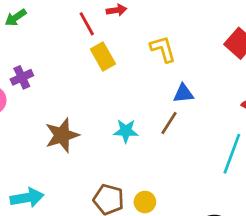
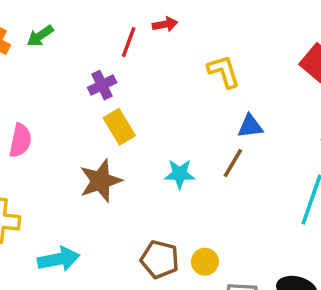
red line: (87, 24) -> (129, 42), turned 50
yellow rectangle: (103, 57) -> (119, 127), moved
purple cross: (22, 77) -> (102, 85), moved

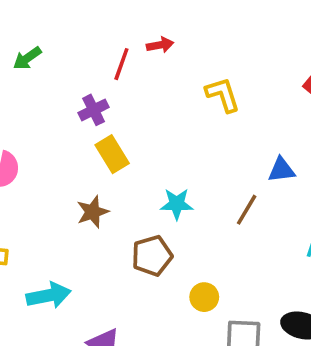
blue triangle: (250, 126) -> (281, 170), moved
brown line: (233, 163) -> (247, 210), moved
brown star: (100, 181) -> (93, 212), size x0.7
brown pentagon: (160, 259) -> (152, 256), moved, turned -30

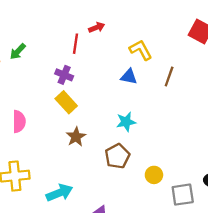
purple cross: (94, 110) -> (64, 75), turned -30
yellow rectangle: (112, 154) -> (66, 102), moved
blue triangle: (281, 170) -> (129, 77), moved, turned 30
brown line: (247, 210) -> (169, 77), moved

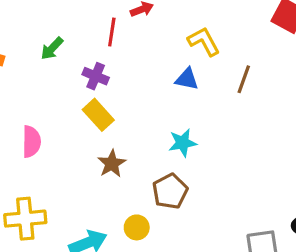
green arrow: (18, 52) -> (52, 48), moved
yellow circle: (154, 175) -> (137, 227), moved

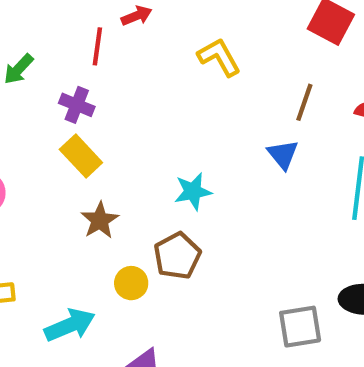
blue triangle: (187, 79) -> (283, 154), moved, turned 40
brown line: (244, 79) -> (304, 102), moved
yellow circle: (137, 227) -> (131, 283), moved

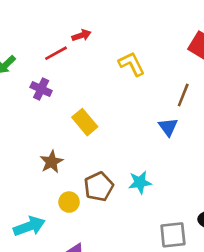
red line: (97, 46) -> (56, 53), turned 50
yellow rectangle: (81, 156) -> (85, 122), moved
cyan star: (193, 191) -> (140, 182), moved

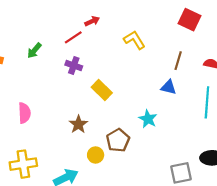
purple cross: (41, 89) -> (74, 65), moved
blue triangle: (168, 127) -> (169, 87), turned -35
cyan star: (140, 182) -> (148, 119), moved, turned -30

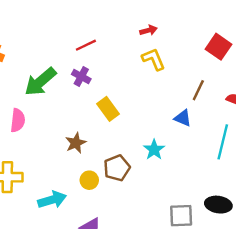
red arrow: (92, 21) -> (148, 30), moved
green arrow: (34, 51) -> (40, 82), moved, size x1.8

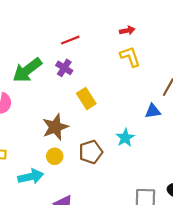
blue triangle: (183, 118) -> (153, 111), turned -35
brown star: (76, 143) -> (55, 127), size x1.4
yellow circle: (89, 180) -> (55, 156), moved

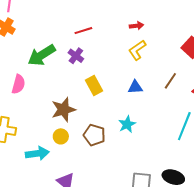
yellow L-shape: (130, 57) -> (137, 50), turned -110
blue triangle: (153, 111) -> (135, 87), moved
brown pentagon: (91, 152) -> (94, 135), turned 30

